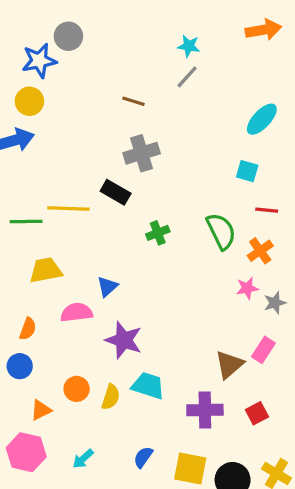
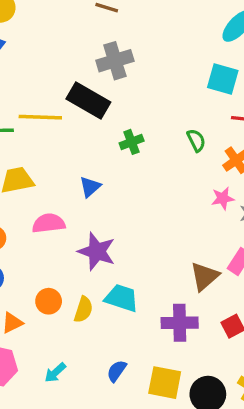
cyan square: (247, 171) -> (223, 79), size x1.4
black rectangle: (116, 192) -> (88, 101), size x1.4
green semicircle: (221, 231) -> (196, 140), size x0.6
blue triangle: (107, 287) -> (90, 187), moved

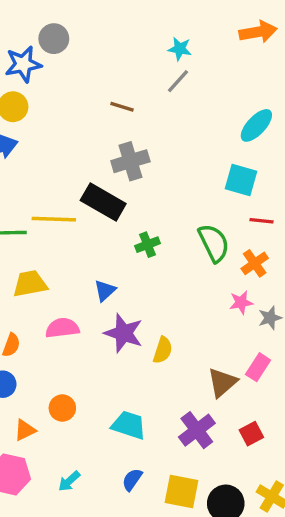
green semicircle: (196, 140) -> (214, 243), size x1.6
purple star: (97, 251) -> (124, 333), moved
cyan trapezoid: (122, 298) -> (129, 425), moved
yellow semicircle: (83, 310) -> (163, 350), moved
purple cross: (180, 323) -> (197, 430), turned -36

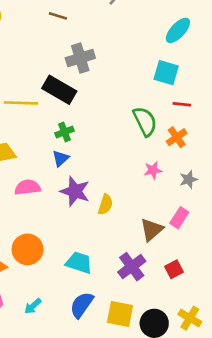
brown line: (122, 107) -> (58, 16), moved
green cross: (147, 245) -> (64, 132), moved
pink star: (241, 302) -> (153, 170), moved
orange circle: (62, 408) -> (28, 249), size x1.5
blue semicircle: (132, 480) -> (82, 305), size x1.5

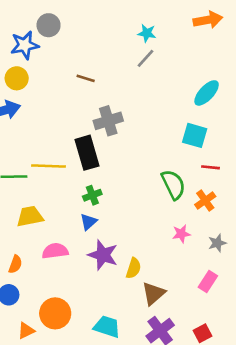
black rectangle: (59, 90) -> (87, 153), turned 44
brown triangle: (152, 230) -> (153, 293), moved

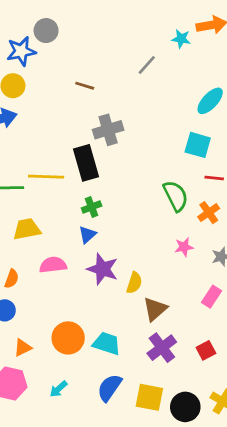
cyan star: (147, 33) -> (181, 39), moved
orange circle: (55, 313) -> (68, 338), moved

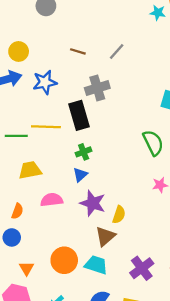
blue star: (21, 51) -> (45, 82), moved
gray line: (147, 65) -> (117, 51), moved
brown triangle: (155, 309) -> (105, 236), moved
orange triangle: (23, 348) -> (27, 268), turned -35

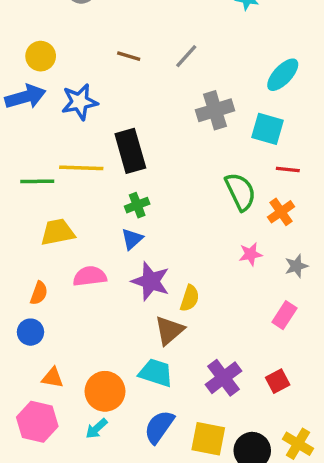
gray cross: (97, 88) -> (215, 110), moved
orange circle: (64, 260) -> (105, 391), moved
orange triangle: (27, 268) -> (52, 378), turned -49

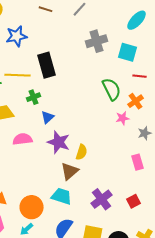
green cross: (137, 205) -> (34, 97), moved
pink star: (251, 254) -> (123, 118), moved
pink rectangle: (284, 315) -> (138, 162), turned -49

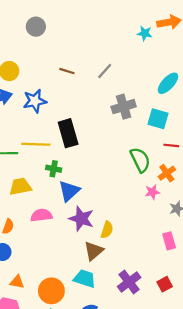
green cross: (34, 97) -> (54, 169), turned 32
blue triangle: (48, 117) -> (69, 191), size x1.5

